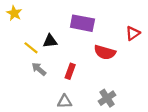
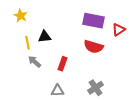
yellow star: (14, 13) -> (21, 16), moved
purple rectangle: (82, 23) -> (94, 21), moved
yellow line: (31, 48) -> (28, 43), turned 40

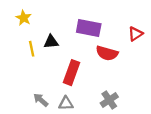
purple rectangle: (94, 21) -> (89, 28), moved
gray arrow: (35, 62) -> (41, 100), moved
red rectangle: (63, 64) -> (72, 73), size x1.5

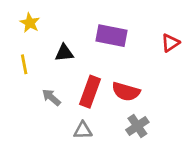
yellow line: (32, 49) -> (24, 64), moved
red semicircle: (107, 53) -> (126, 92), moved
gray arrow: (41, 100) -> (51, 97), moved

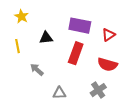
red triangle: (170, 43) -> (108, 35), moved
red rectangle: (90, 92) -> (76, 53), moved
red semicircle: (126, 92) -> (107, 64), moved

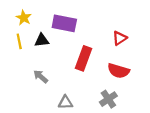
purple rectangle: (80, 26) -> (64, 23), moved
black triangle: (46, 38) -> (42, 40), moved
yellow line: (17, 46) -> (19, 41), moved

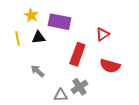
yellow star: (24, 18) -> (31, 15), moved
red triangle: (120, 38) -> (103, 34), moved
gray cross: (108, 99) -> (80, 87), moved

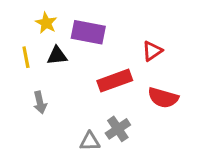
red rectangle: (77, 54) -> (115, 81), turned 50
gray arrow: (38, 71) -> (40, 102), moved, turned -144

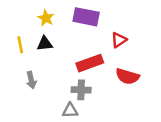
yellow star: (46, 23) -> (46, 18), moved
purple rectangle: (88, 32) -> (86, 17), moved
gray cross: (118, 129) -> (81, 90), moved, turned 36

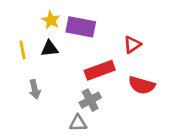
purple rectangle: (86, 17) -> (81, 27), moved
gray cross: (81, 90) -> (90, 100), turned -30

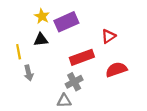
purple rectangle: (81, 27) -> (66, 22), turned -35
yellow line: (23, 50) -> (19, 52), moved
red semicircle: (142, 85) -> (116, 70), turned 145

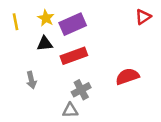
red triangle: (109, 36) -> (143, 17), moved
yellow line: (19, 52) -> (16, 22), moved
red rectangle: (82, 57) -> (74, 56), moved

